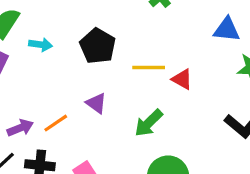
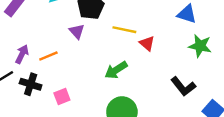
purple triangle: (96, 103) -> (77, 31), moved
purple arrow: (20, 128) -> (22, 54), turned -54

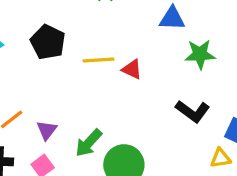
purple triangle: (77, 31) -> (47, 130), moved, turned 35
green arrow: (116, 70) -> (89, 143), moved

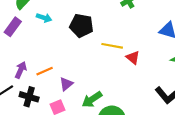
black pentagon: (48, 42) -> (81, 26), turned -30

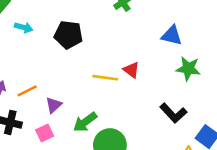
yellow line: (112, 46) -> (105, 78), moved

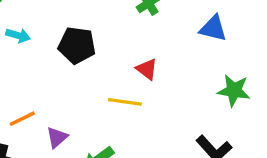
blue triangle: (172, 36) -> (213, 28), moved
red triangle: (131, 70) -> (147, 69), moved

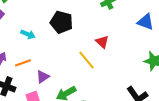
cyan arrow: (18, 35) -> (28, 34), moved
yellow line: (125, 102) -> (86, 60), turned 36

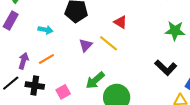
purple triangle: (43, 77) -> (86, 45), moved

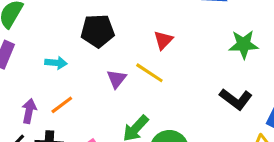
red triangle: (120, 22) -> (163, 40), turned 48

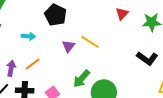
black pentagon: (98, 31) -> (55, 15), turned 30
red triangle: (163, 40) -> (122, 14), moved

